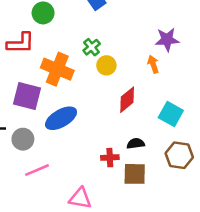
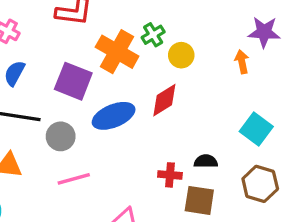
green cross: (92, 47) -> (153, 35), moved
red diamond: (127, 100) -> (164, 100), moved

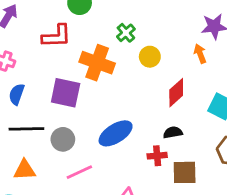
green cross: (153, 35) -> (126, 33), moved
red diamond: (164, 100) -> (176, 93), moved
blue ellipse: (114, 116) -> (116, 133), moved
black semicircle: (206, 161) -> (173, 132), moved

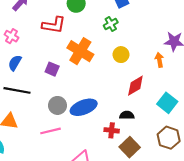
green cross: (126, 33) -> (111, 24), moved
purple square: (66, 93) -> (52, 69), size x0.6
gray circle: (63, 139) -> (57, 105), moved
brown square: (185, 172) -> (130, 147), turned 36

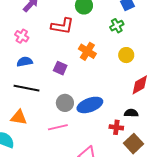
orange cross: (80, 51) -> (87, 51), size x0.7
blue semicircle: (15, 63) -> (25, 62), turned 49

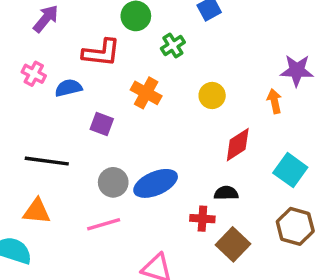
green cross: (117, 26) -> (173, 45), moved
blue semicircle: (25, 62) -> (68, 88), moved

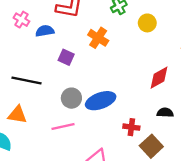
yellow circle: (212, 95) -> (147, 23), moved
black semicircle: (226, 193) -> (165, 113), moved

